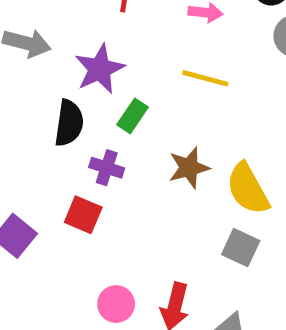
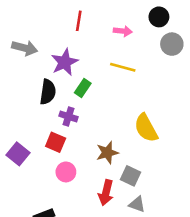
brown star: (189, 168) -> (107, 153), moved
gray square: (241, 248) -> (131, 176), moved
pink circle: (116, 304) -> (66, 172), moved

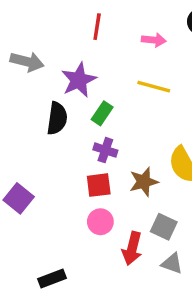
purple cross: (68, 116) -> (105, 150), moved
red square: (56, 142) -> (99, 185), moved, turned -30
brown star: (107, 153) -> (144, 182), moved
pink circle: (66, 172) -> (100, 222), moved

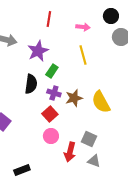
yellow line: (154, 87) -> (83, 55), turned 60
black semicircle: (57, 118) -> (31, 84), moved
brown star: (144, 182) -> (74, 98), moved
red square: (99, 185) -> (50, 114), turned -35

